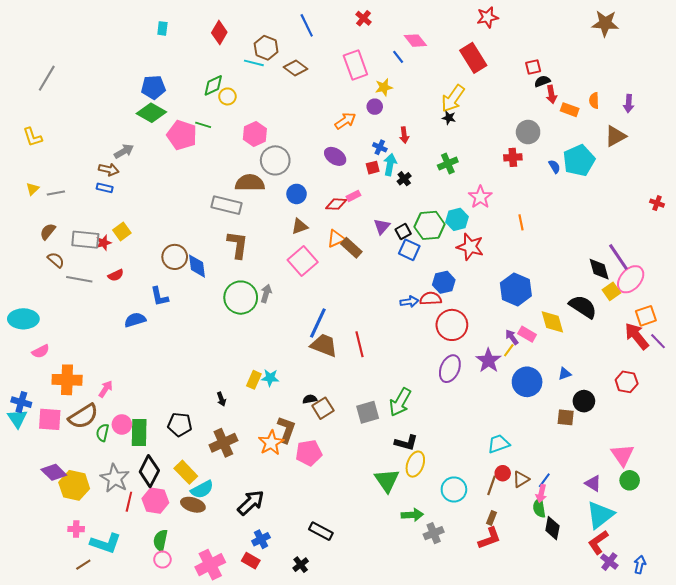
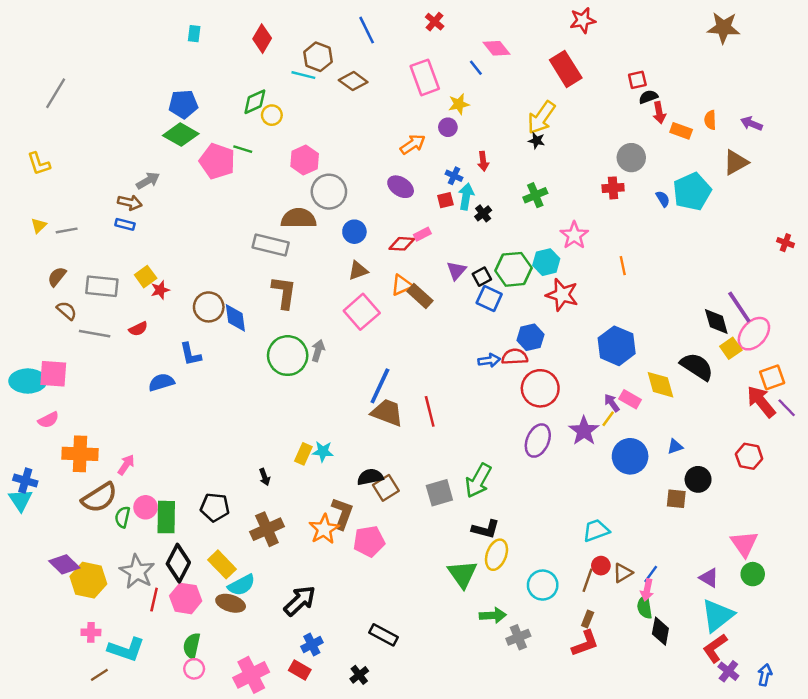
purple arrow: (629, 104) -> (751, 124), turned 108
red star: (104, 243) -> (160, 290), moved
black semicircle: (310, 399) -> (370, 477), size x1.5
pink square: (50, 419) -> (53, 374), moved

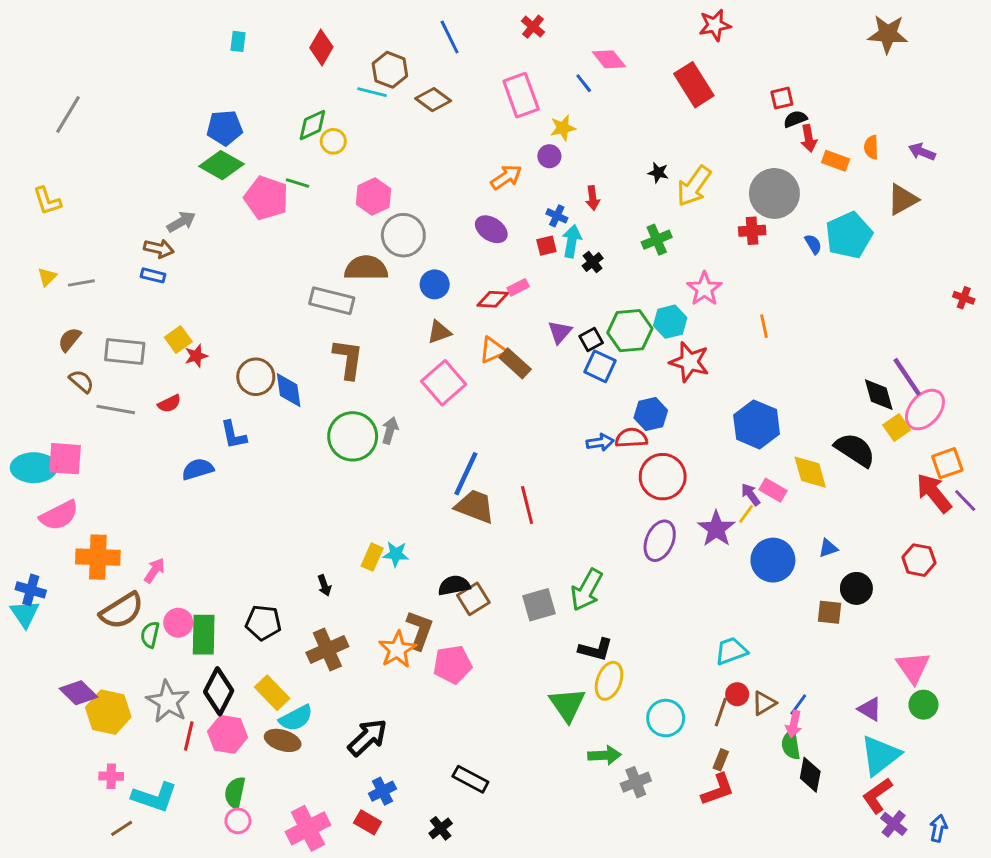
yellow arrow: (541, 118) -> (694, 186), moved
gray circle: (631, 158) -> (774, 193), size x1.4
pink semicircle: (48, 420) -> (59, 515), size x1.5

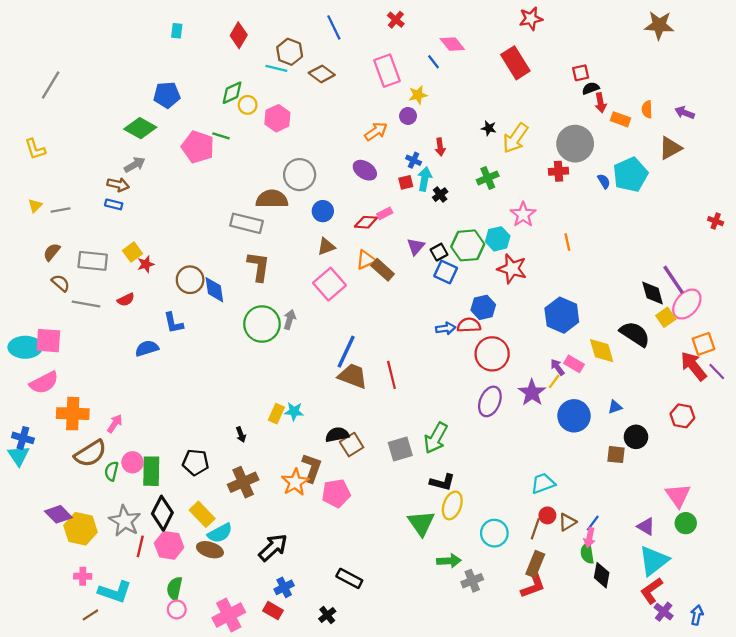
green diamond: (222, 165) -> (140, 128), moved
pink hexagon: (374, 196) -> (277, 118), moved
brown rectangle: (721, 760) -> (535, 564), size x1.6

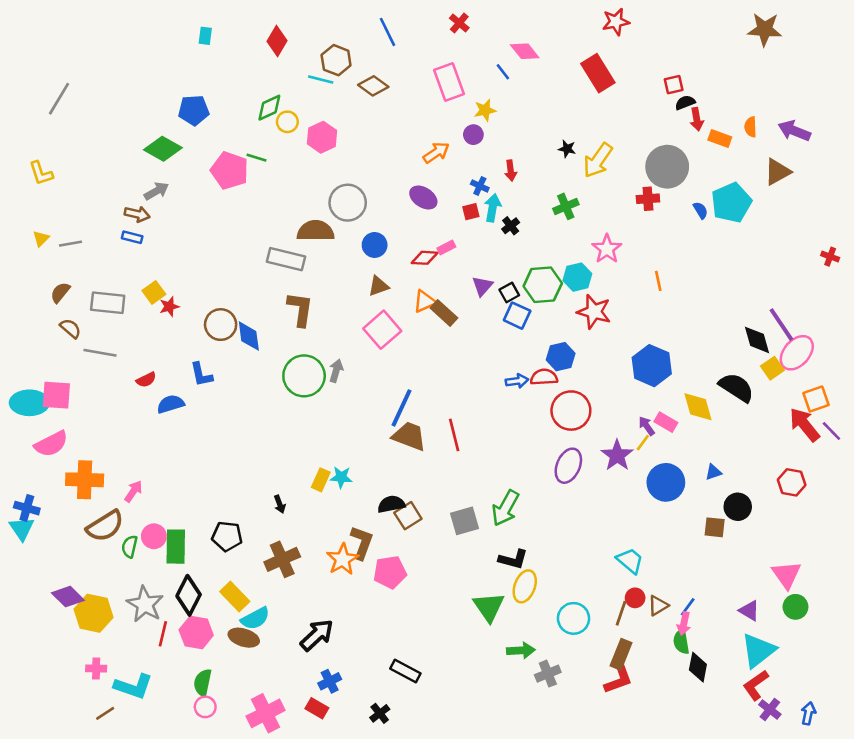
purple arrow: (685, 113) -> (794, 131), size x1.4
red semicircle: (126, 300) -> (146, 380), moved
cyan trapezoid: (543, 483) -> (630, 561), turned 60

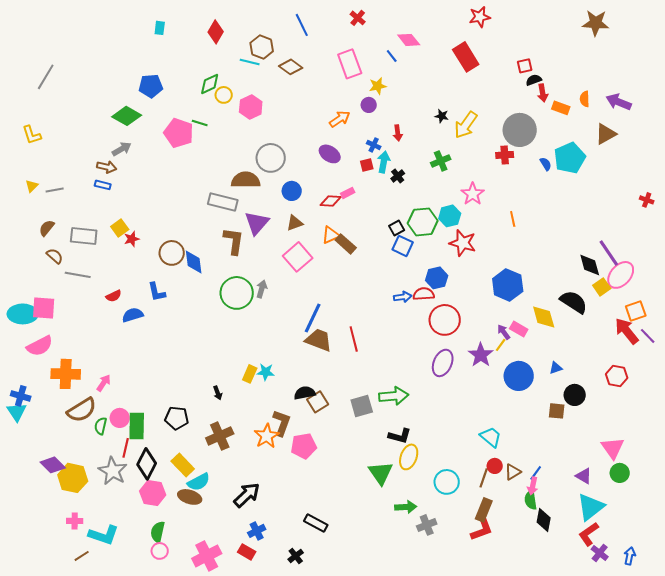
purple triangle: (482, 286) -> (257, 223), moved, size x1.5
green arrow: (505, 508) -> (394, 396), turned -124
red line: (163, 634) -> (126, 448), moved

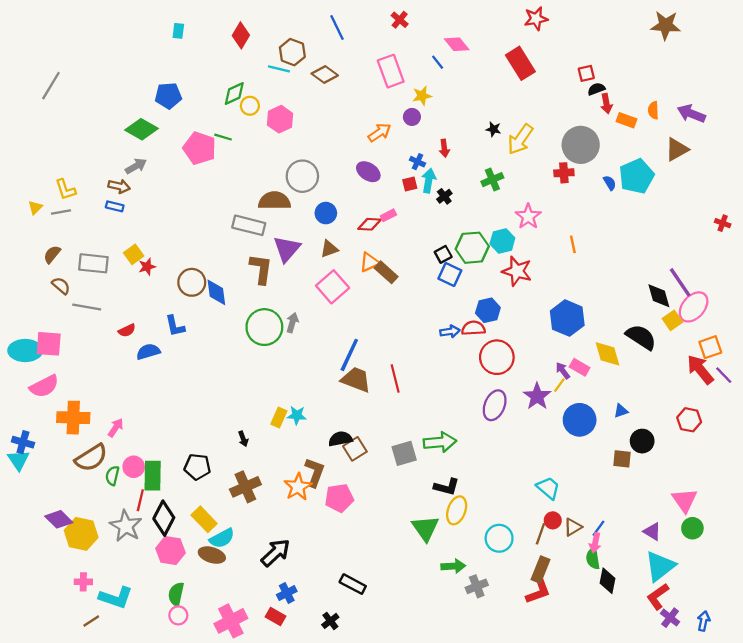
yellow L-shape: (32, 135) -> (65, 190), moved

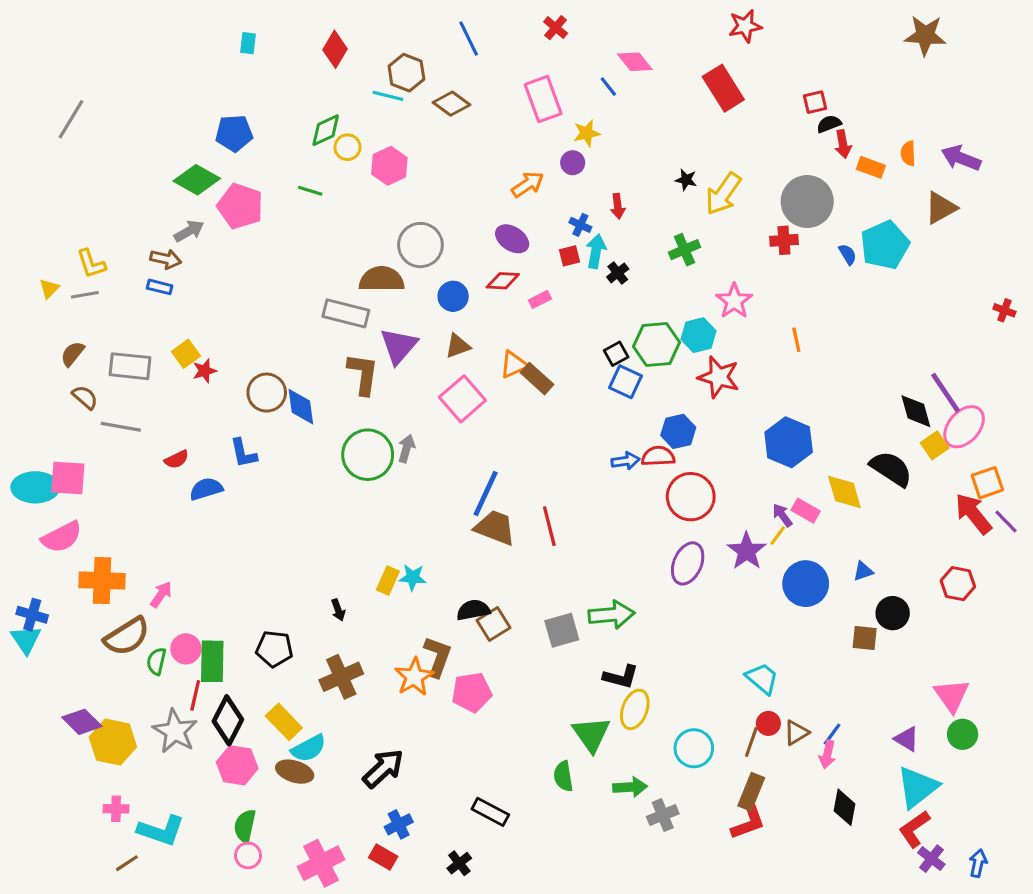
pink pentagon: (200, 148) -> (240, 206), moved
red diamond: (369, 224) -> (503, 281), moved
green semicircle: (593, 558) -> (563, 776), moved

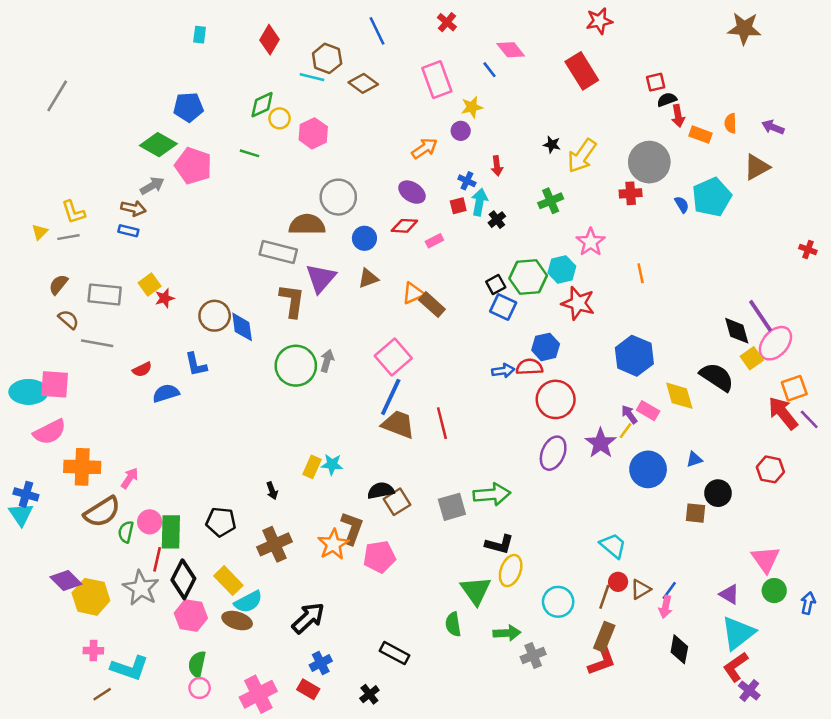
purple arrow: (961, 158) -> (773, 127), size x0.7
pink square: (462, 399) -> (393, 357), moved
blue arrow: (978, 863) -> (808, 603), moved

